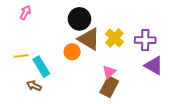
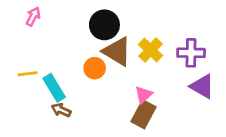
brown arrow: (34, 86) -> (61, 110), moved

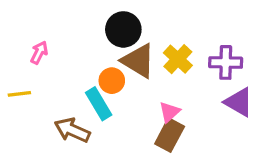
pink arrow: (33, 16) -> (39, 53), moved
yellow line: (28, 74) -> (19, 94), moved
cyan rectangle: (54, 88) -> (99, 104), moved
brown arrow: (61, 110) -> (72, 130), size x1.5

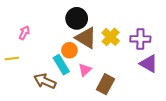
pink triangle: (170, 112) -> (85, 70), moved

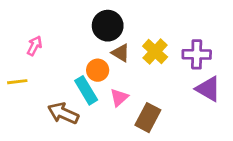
brown triangle: (86, 38) -> (121, 53), size x0.6

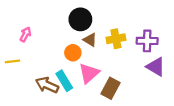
yellow cross: (155, 52) -> (116, 39), turned 36
cyan rectangle: (86, 90) -> (64, 81), moved
pink triangle: (119, 97) -> (89, 73), size x1.5

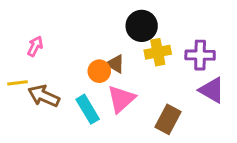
black circle: (80, 19) -> (142, 26), moved
brown triangle: (90, 40) -> (115, 64), moved
brown arrow: (47, 85) -> (44, 96), moved
brown rectangle: (111, 88) -> (168, 119), moved

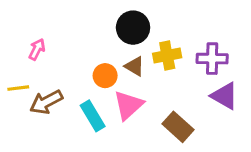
black circle: (142, 26) -> (133, 28), moved
brown triangle: (115, 64) -> (135, 66), moved
brown arrow: (44, 96) -> (46, 102), turned -52
brown rectangle: (168, 119) -> (178, 127), turned -76

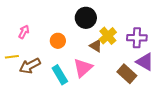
yellow cross: (167, 55) -> (108, 36), turned -30
brown triangle: (135, 66) -> (96, 46), moved
orange circle: (105, 76) -> (58, 41), moved
brown rectangle: (178, 127) -> (127, 74), moved

